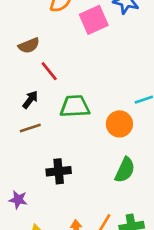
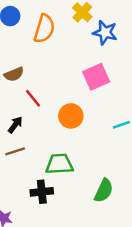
pink square: (94, 20) -> (96, 77), moved
green trapezoid: (75, 106) -> (59, 164), moved
orange circle: (119, 124) -> (71, 116), moved

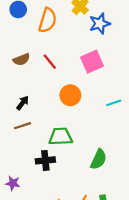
blue star: (105, 32) -> (100, 24), turned -30
red line: (33, 98) -> (50, 62), moved

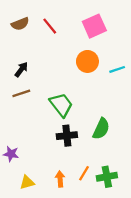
orange circle: (70, 95) -> (87, 61), moved
green trapezoid: (61, 137) -> (61, 105), turned 55
black cross: (45, 160) -> (67, 136), moved

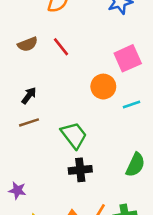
pink square: (94, 26) -> (128, 58), moved
cyan line: (117, 69) -> (132, 104), moved
green semicircle: (101, 129) -> (135, 165), moved

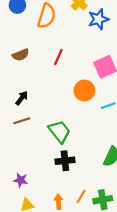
red line: (61, 47) -> (58, 57), moved, turned 63
purple star: (17, 190) -> (21, 180), moved

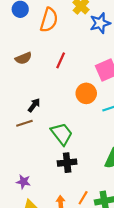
black arrow: (22, 98) -> (34, 105), moved

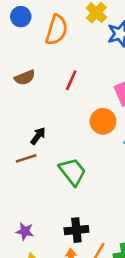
black cross: (67, 163) -> (76, 230), moved

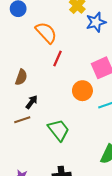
orange semicircle: (57, 30) -> (46, 33), moved, turned -60
brown semicircle: (25, 78) -> (21, 77), moved, turned -49

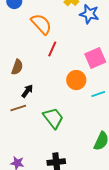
blue star: (96, 22) -> (89, 14), turned 30

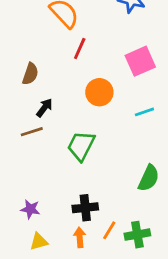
orange circle: (76, 80) -> (99, 92), moved
green trapezoid: (53, 118) -> (81, 146), turned -115

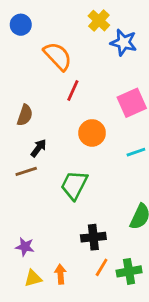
black cross: (85, 208) -> (93, 237), moved
orange arrow: (80, 237) -> (60, 274), moved

